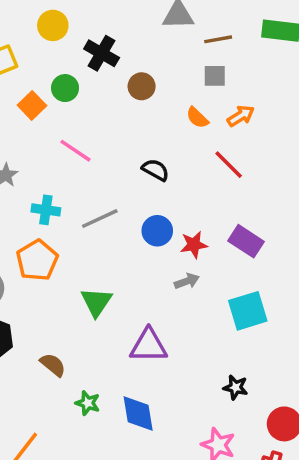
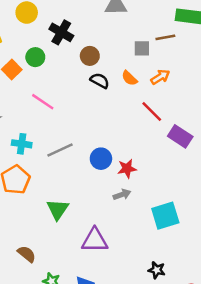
brown line: (218, 39) -> (165, 37), moved
black semicircle: (156, 170) -> (100, 81), moved
purple rectangle: (246, 241) -> (180, 136), moved

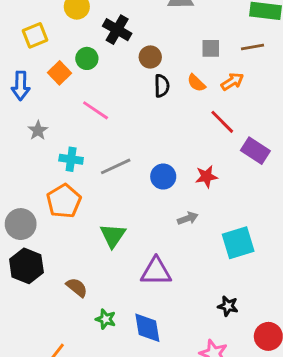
brown line: (165, 37) -> (252, 47), moved
black semicircle: (100, 81) -> (162, 86), turned 60
red star: (127, 169) -> (206, 177), moved

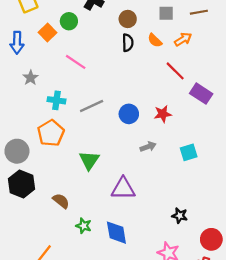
brown circle: (150, 57) -> (128, 19), moved
cyan square: (238, 243) -> (189, 152), moved, size x0.7

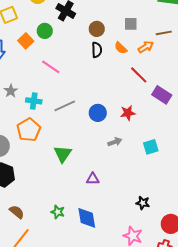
brown line: (199, 12) -> (164, 33), moved
gray star: (31, 78) -> (11, 91), moved
purple triangle: (123, 188) -> (93, 179), size x0.6
brown semicircle: (61, 201) -> (17, 212), moved

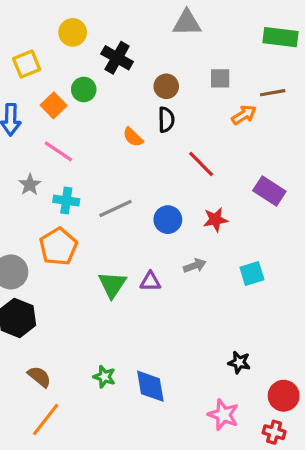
orange semicircle: (121, 48) -> (133, 137), moved
pink line: (51, 67) -> (58, 151), moved
red line: (139, 75) -> (201, 164), moved
purple triangle: (93, 179) -> (150, 281), moved

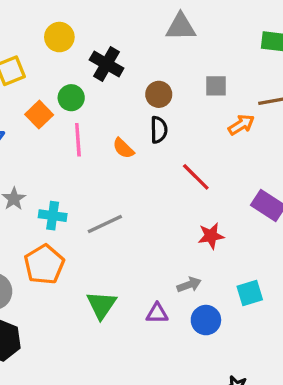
pink line: (58, 151) -> (78, 140), moved, turned 52
blue circle: (168, 220) -> (206, 320), moved
purple triangle: (150, 281) -> (157, 313), moved

